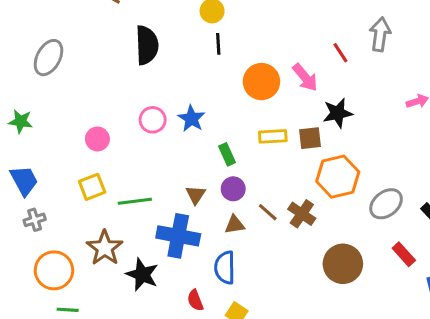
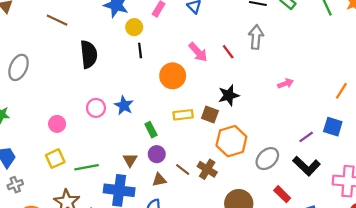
pink arrow: (305, 77) -> (198, 52), moved
brown square: (310, 138) -> (210, 115), turned 30

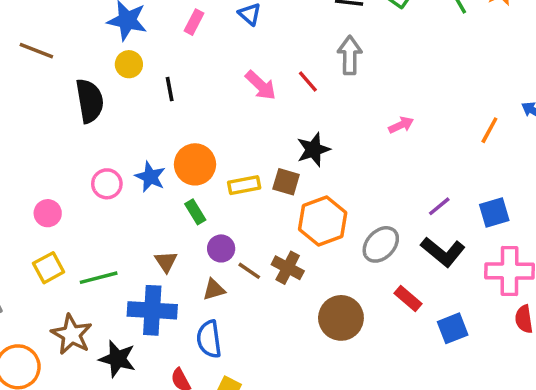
yellow circle: (134, 27) -> (129, 64), moved
orange circle: (173, 76) -> (195, 164), moved
blue square: (333, 127) -> (494, 212), moved, turned -30
purple circle: (157, 154) -> (221, 248), moved

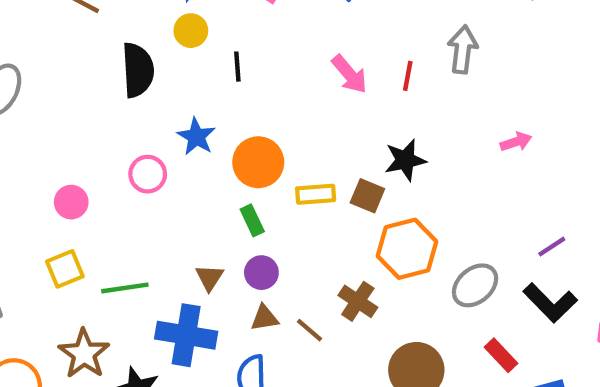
red line: (308, 81) -> (408, 76), turned 45
blue star: (150, 177) -> (196, 137), moved
purple circle: (221, 248) -> (261, 273), moved
brown line: (249, 271) -> (309, 330), moved

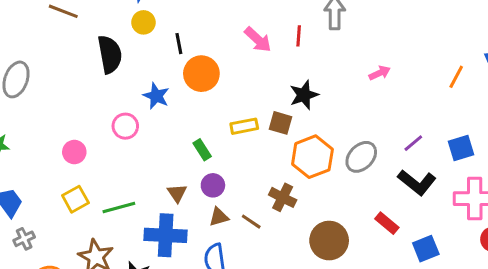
orange circle: (258, 162) -> (201, 74), moved
gray ellipse: (475, 285) -> (361, 157), moved

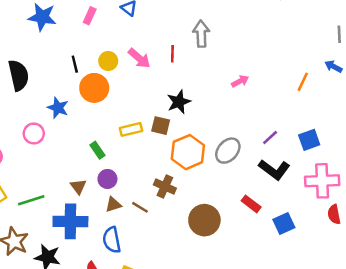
yellow circle: (143, 22) -> (108, 61), moved

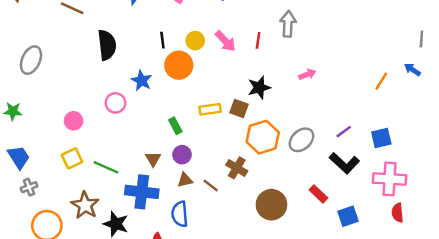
pink arrow: (240, 81) -> (307, 74), moved
green line: (31, 200) -> (106, 167), turned 35

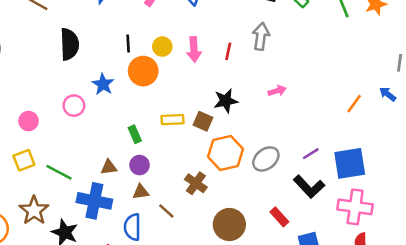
pink arrow: (225, 41) -> (194, 50), turned 35
blue square: (381, 138) -> (350, 163), size x1.5
brown triangle: (153, 159) -> (109, 167), turned 49
brown line: (211, 185) -> (166, 211), moved

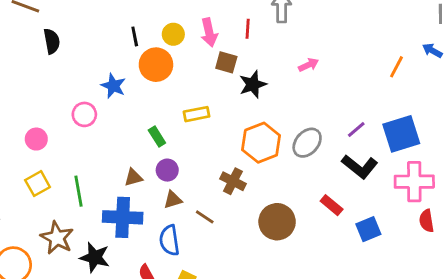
black semicircle: (69, 44) -> (52, 41), moved, size x0.7
brown square: (203, 121) -> (226, 62), moved
green line: (59, 172) -> (79, 191), turned 60

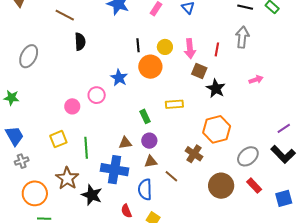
black star: (253, 84) -> (216, 88), turned -30
pink circle: (36, 139) -> (72, 106), moved
gray ellipse: (307, 143) -> (248, 156), moved
red rectangle: (332, 205) -> (254, 186), moved

